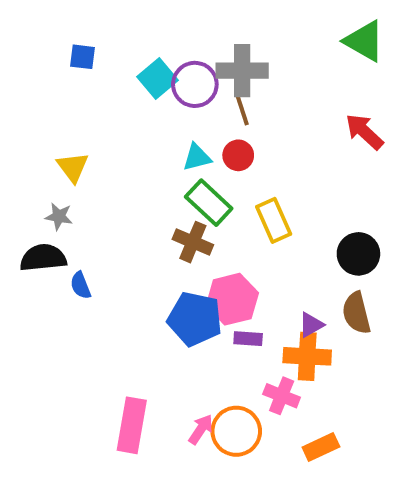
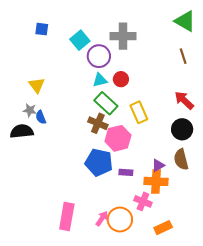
purple circle: (195, 84) -> (99, 56), moved
brown line: (242, 110) -> (183, 56), moved
red arrow: (364, 132) -> (184, 100), moved
blue semicircle: (81, 285) -> (41, 117), moved
pink hexagon: (232, 299) -> (118, 138), moved

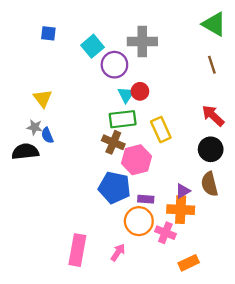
cyan triangle: (100, 80) -> (126, 95), moved, turned -42
green rectangle: (106, 103) -> (123, 119), turned -50
orange circle: (120, 220) -> (139, 221), moved

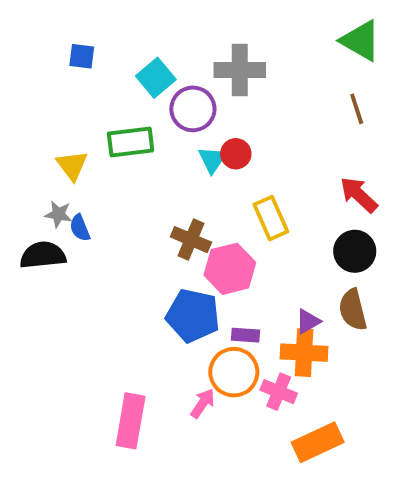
green rectangle: (123, 119) -> (131, 142), moved
pink arrow: (118, 252) -> (203, 403), moved
orange rectangle: (189, 263) -> (318, 442), size x1.4

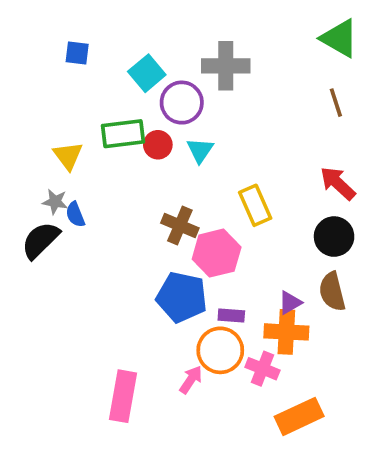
red circle: (236, 154) -> (158, 145), moved
black semicircle: (43, 255) -> (40, 240), turned -39

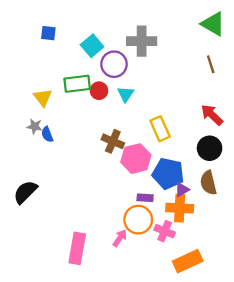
black semicircle: (40, 240) -> (25, 192), moved
blue pentagon: (182, 297) -> (168, 174), moved

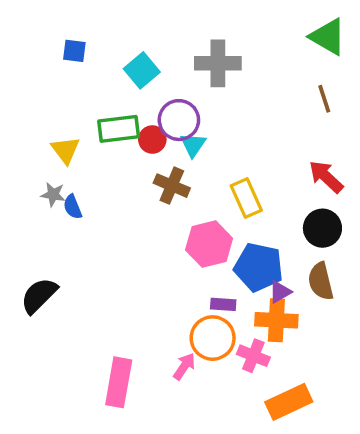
purple circle: (114, 64) -> (179, 120), moved
brown cross: (113, 141) -> (172, 186), moved

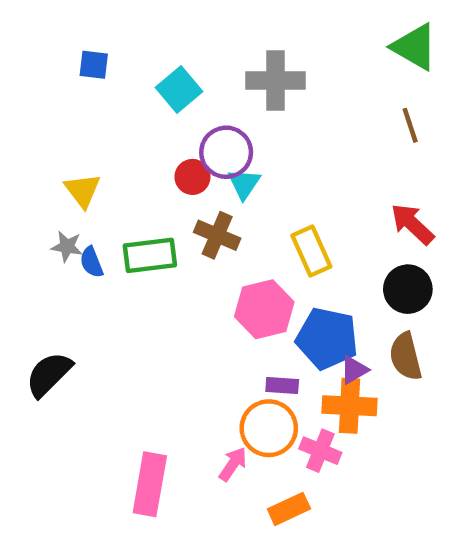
green rectangle: (119, 129) -> (150, 255), moved
orange rectangle: (289, 402) -> (289, 509), moved, size x0.7

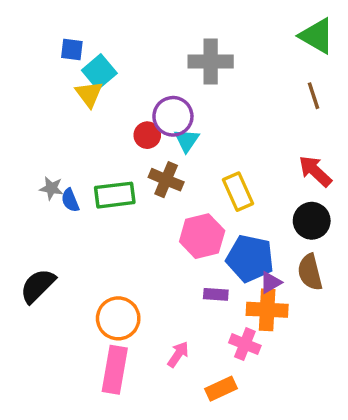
cyan square: (179, 89) -> (99, 72), moved
yellow triangle: (83, 190) -> (89, 94), moved
orange circle: (269, 428) -> (118, 318), moved

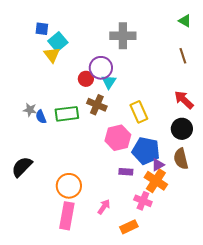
green triangle: (317, 36) -> (185, 21), size x0.6
orange cross: (267, 310) -> (156, 181), turned 30

